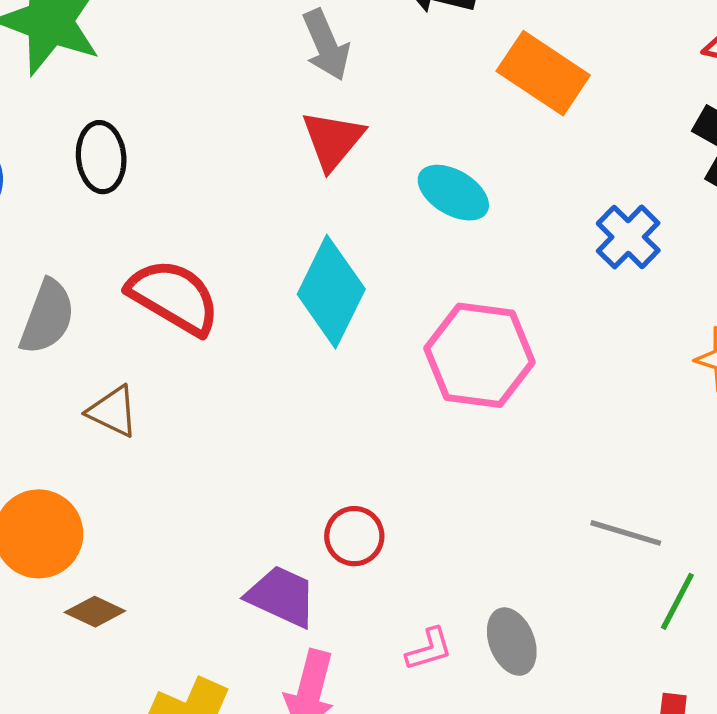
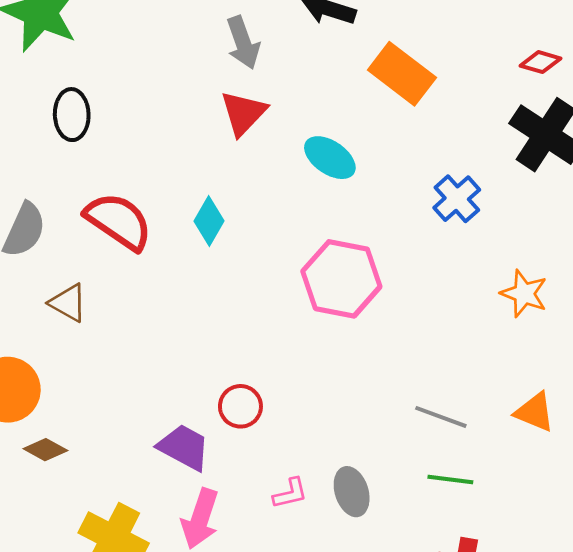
cyan diamond: (331, 292) -> (209, 221), moved, size x0.6
green line: (677, 601) -> (450, 479), moved, turned 66

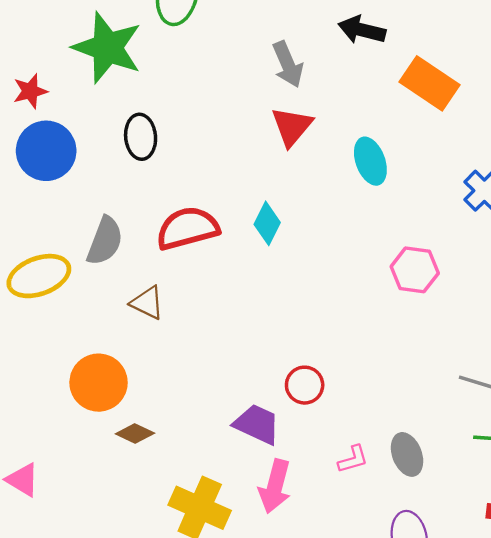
cyan ellipse: (330, 158) -> (370, 161), turned 39
red semicircle: (119, 221) -> (187, 228), turned -46
pink hexagon: (341, 279) -> (415, 270), moved, size x0.7

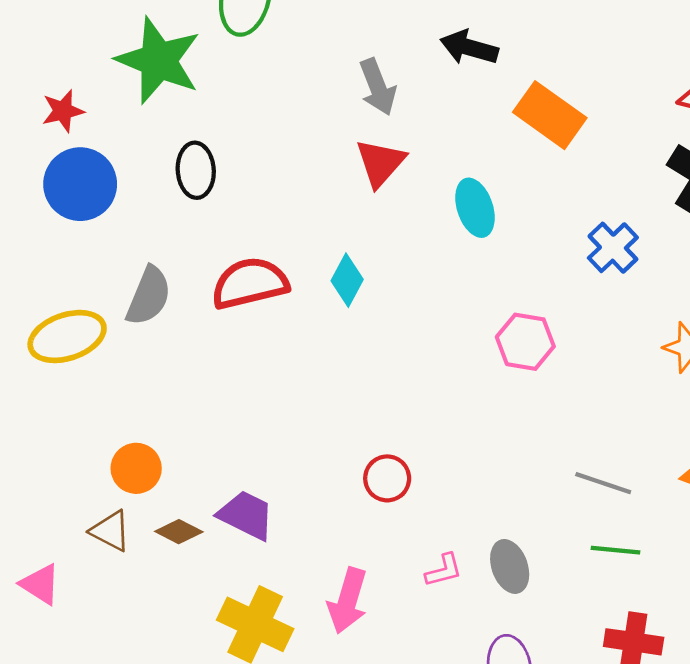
brown triangle: (147, 303) -> (110, 531), moved
orange circle: (99, 383) -> (136, 468), size x0.7
purple trapezoid: (257, 424) -> (246, 515), moved

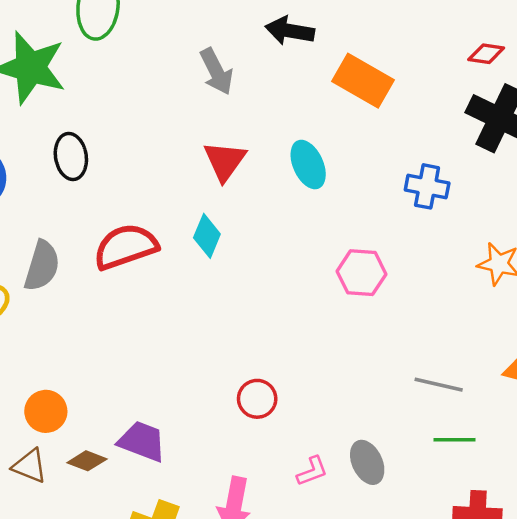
red triangle: (380, 163) -> (225, 161), moved
blue cross: (613, 248) -> (427, 186), turned -30

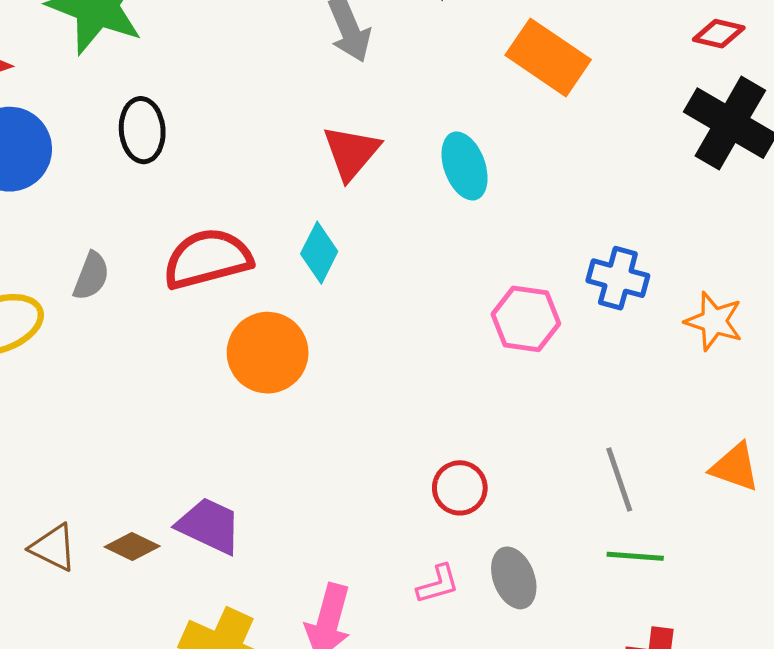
blue cross: (427, 186) -> (618, 278), moved
gray semicircle: (42, 266) -> (91, 276), size x0.7
gray line: (439, 385) -> (619, 480), turned 54
red circle: (257, 399) -> (460, 488), moved
orange circle: (46, 411) -> (268, 353), moved, size x1.4

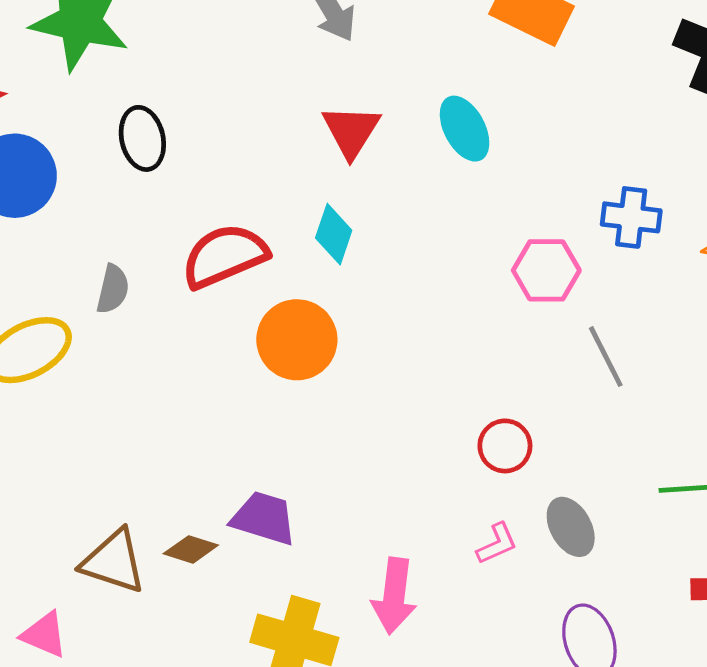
gray line: (619, 480) -> (606, 357), moved
brown triangle: (53, 547) -> (114, 561), size x1.4

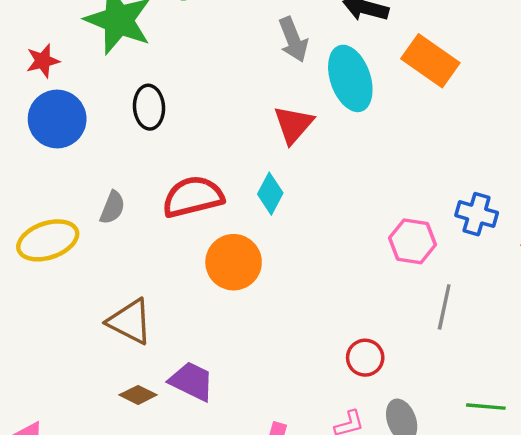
cyan ellipse: (465, 129) -> (350, 78), moved, size x1.4
gray line: (606, 357) -> (444, 307), turned 30
brown triangle: (114, 561) -> (130, 322), moved

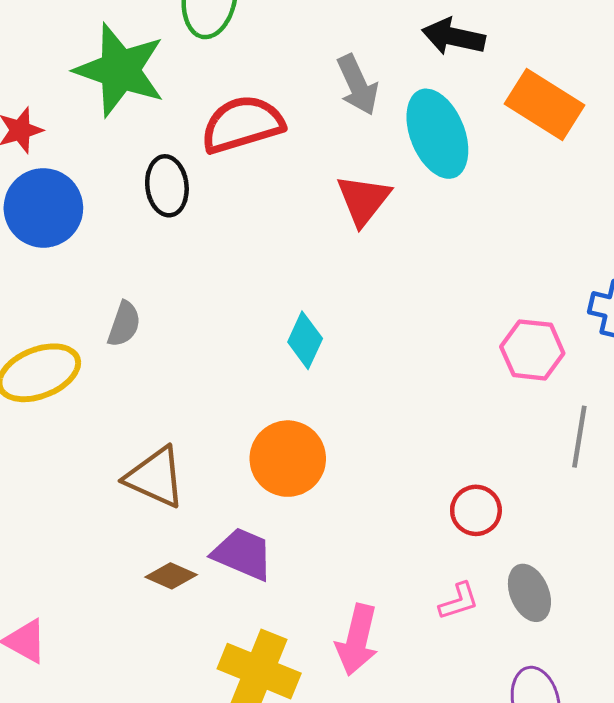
cyan diamond: (270, 194) -> (305, 340), moved
red semicircle: (193, 197) -> (242, 124), moved
orange circle: (234, 262) -> (288, 459), moved

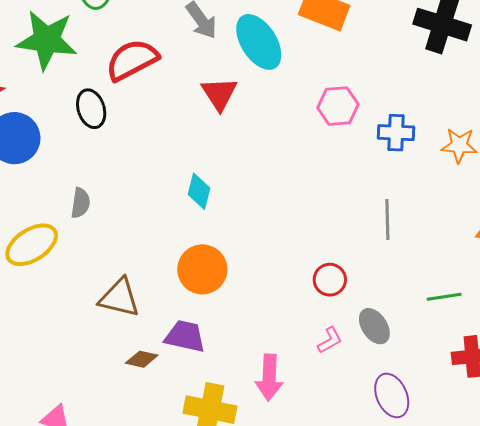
pink hexagon: (532, 350) -> (338, 106), moved

